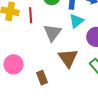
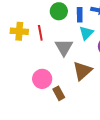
brown triangle: (68, 58) -> (82, 71), turned 30
pink circle: (14, 64) -> (42, 79), moved

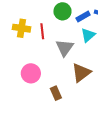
blue rectangle: (80, 15) -> (83, 17), turned 56
pink circle: (42, 79) -> (31, 73), moved

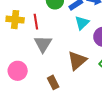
gray triangle: (65, 48) -> (43, 44), moved
pink circle: (31, 73) -> (18, 71), moved

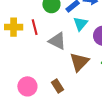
gray triangle: (43, 44) -> (57, 41), moved, turned -30
pink circle: (18, 71) -> (27, 86), moved

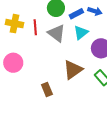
gray triangle: (57, 41) -> (57, 33), moved
pink circle: (27, 86) -> (13, 63), moved

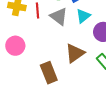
brown rectangle: (47, 89) -> (49, 73), size x1.5

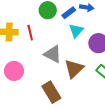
gray triangle: (59, 17) -> (53, 54), moved

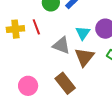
cyan triangle: (76, 31) -> (83, 33), moved
pink circle: (14, 71) -> (28, 86), moved

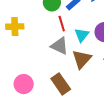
red line: (36, 27) -> (62, 24), moved

